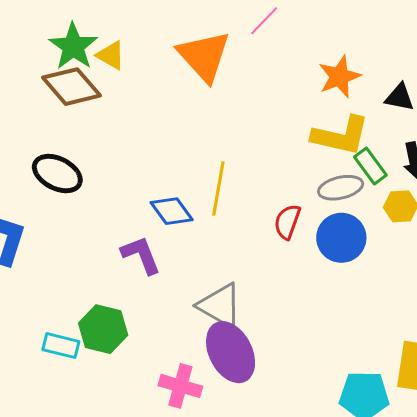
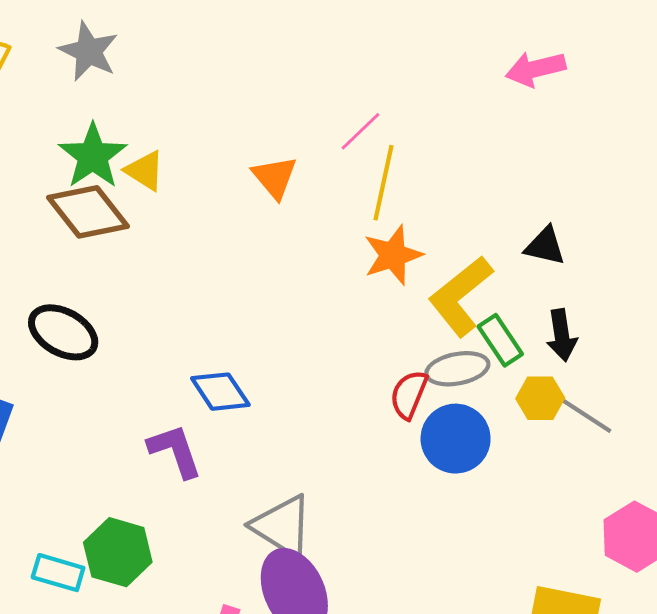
orange triangle: (204, 56) -> (275, 177), size x0.6
orange star: (339, 77) -> (393, 255), moved
yellow L-shape: (341, 136) -> (461, 296), turned 126
yellow line: (218, 189) -> (384, 183), moved
red semicircle: (287, 222) -> (409, 395), moved

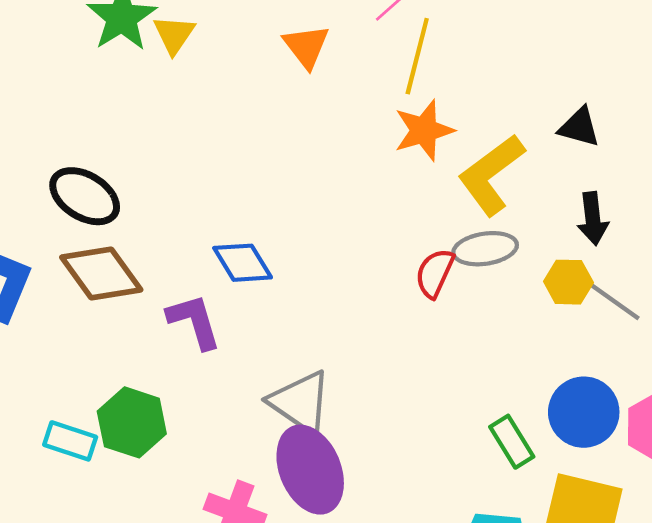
yellow triangle: (145, 171) -> (174, 35), turned 30
brown diamond: (88, 212) -> (101, 274), moved
green rectangle: (500, 340) -> (512, 442), moved
blue circle: (456, 439) -> (584, 412), moved

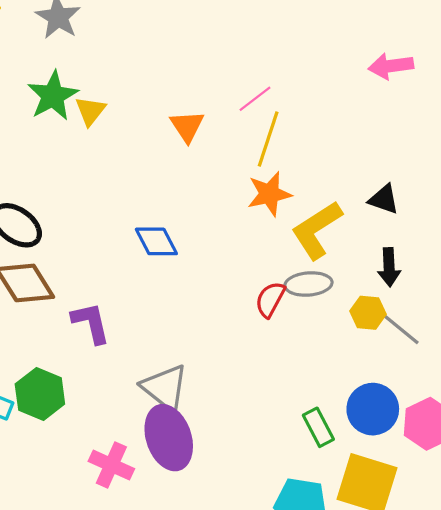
blue diamond: (243, 263) -> (156, 241), moved

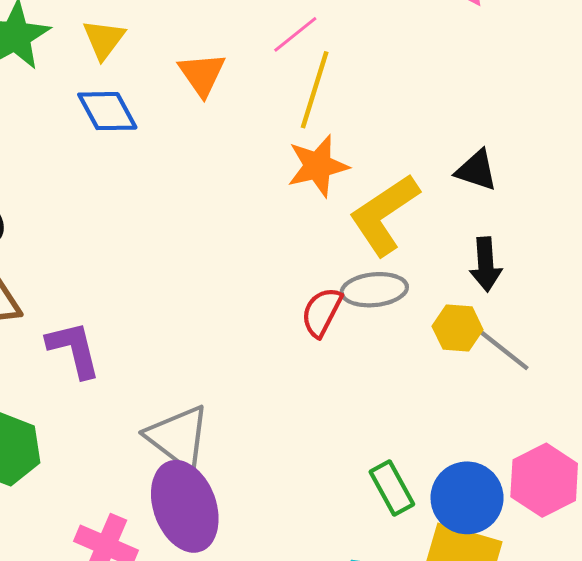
yellow triangle: (90, 111) -> (104, 39), moved
blue diamond: (156, 241) -> (107, 111), moved
blue circle: (373, 409) -> (467, 498), moved

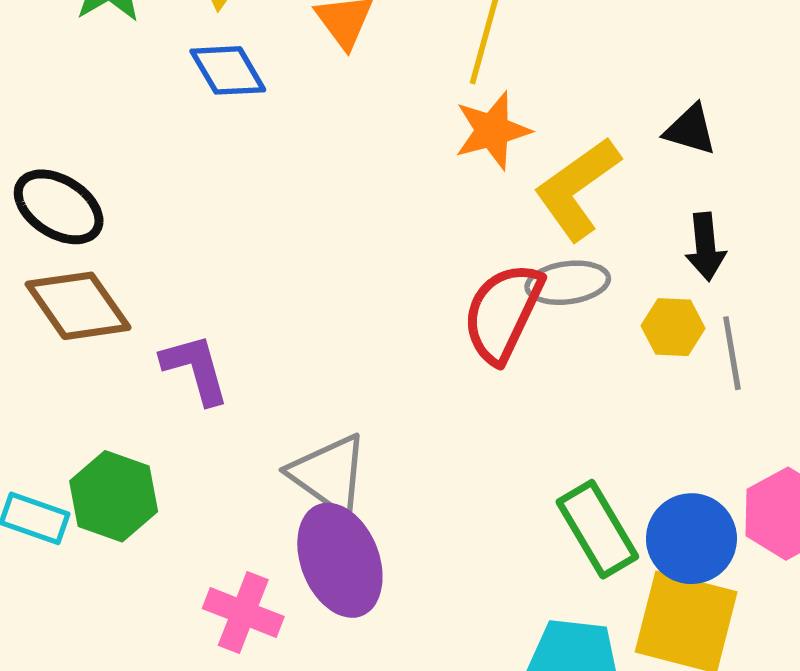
red semicircle: (322, 312) -> (503, 313), size x1.6
gray line: (504, 350) -> (732, 353), turned 44
green rectangle: (392, 488) -> (597, 529), size x1.4

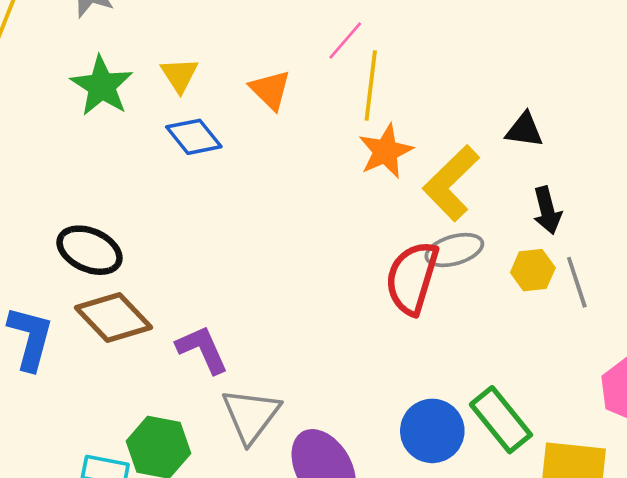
gray triangle: (329, 474) -> (251, 415), moved, turned 40
blue circle: (691, 539) -> (432, 431), moved

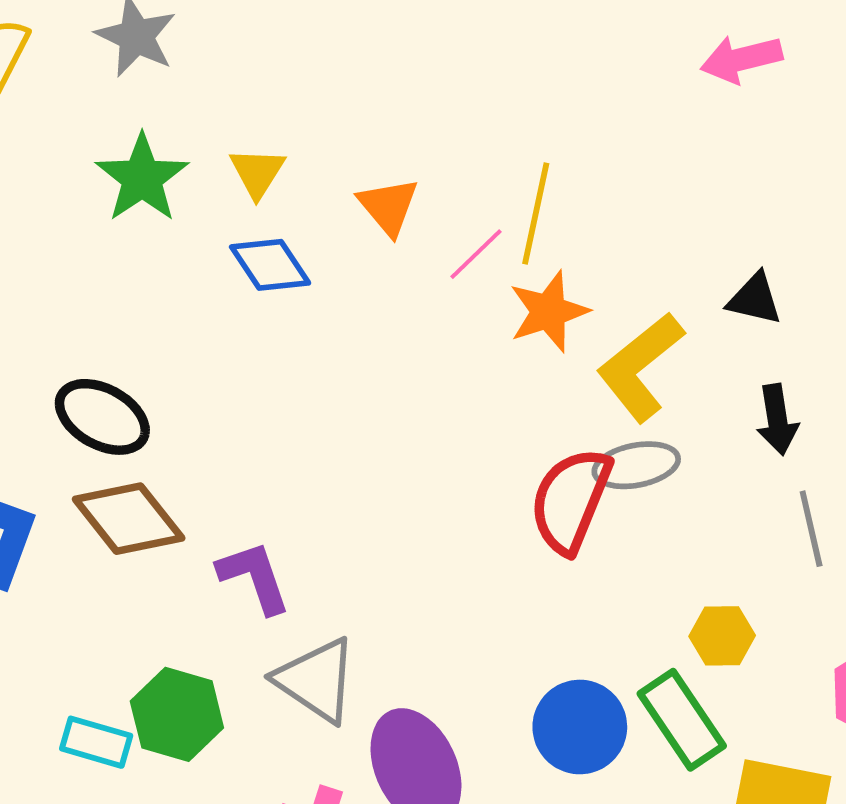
pink line: (345, 40) -> (476, 254), moved
yellow hexagon: (533, 270) -> (722, 636), moved
gray triangle: (251, 415) -> (316, 680), turned -38

